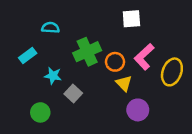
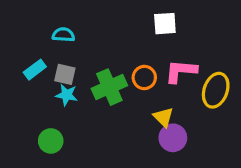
green cross: (87, 52) -> (109, 87), moved
pink L-shape: (144, 57) -> (181, 71), turned 48
yellow triangle: (124, 83) -> (163, 117), moved
gray square: (73, 93) -> (65, 74), moved, turned -30

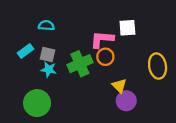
white square: (165, 24) -> (127, 28), moved
pink L-shape: (181, 71) -> (102, 39), moved
yellow ellipse: (216, 90) -> (158, 66), turned -30
green circle: (51, 141) -> (37, 103), size x1.5

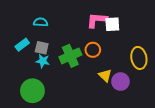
pink L-shape: (102, 39) -> (97, 20), moved
purple circle: (126, 101) -> (120, 82), moved

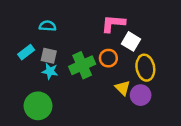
white square: (112, 24) -> (131, 41), moved, turned 35
yellow ellipse: (139, 58) -> (145, 68), moved

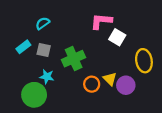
cyan semicircle: (48, 26) -> (43, 23), turned -40
orange circle: (108, 58) -> (92, 84), moved
yellow ellipse: (145, 68) -> (144, 61), moved
cyan star: (50, 71) -> (47, 77), moved

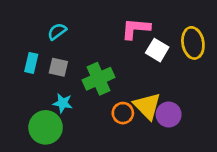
cyan rectangle: (23, 47) -> (31, 63), turned -40
yellow ellipse: (144, 61) -> (193, 43), moved
yellow triangle: (110, 79) -> (147, 106), size x1.5

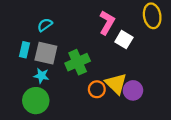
pink L-shape: (136, 29) -> (107, 23), turned 115
yellow ellipse: (193, 43) -> (152, 16), moved
gray square: (58, 67) -> (46, 53), size x1.5
cyan star: (63, 103) -> (41, 76), moved

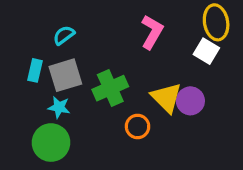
white square: (124, 40) -> (206, 51), moved
gray square: (46, 53) -> (65, 75), turned -30
yellow triangle: (116, 84) -> (166, 98), moved
purple circle: (133, 90) -> (190, 101), moved

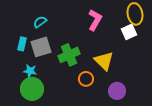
white square: (206, 51) -> (129, 32), turned 35
purple circle: (190, 101) -> (117, 91), moved
cyan star: (59, 107) -> (30, 71), moved

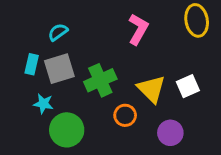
white square: (129, 32) -> (188, 86), moved
green circle: (32, 89) -> (67, 130), moved

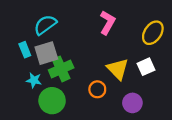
yellow ellipse: (197, 20) -> (153, 33), moved, turned 45
cyan semicircle: (58, 32) -> (45, 25), size x1.5
cyan rectangle: (32, 64) -> (25, 50), turned -35
green cross: (100, 80) -> (61, 69), moved

